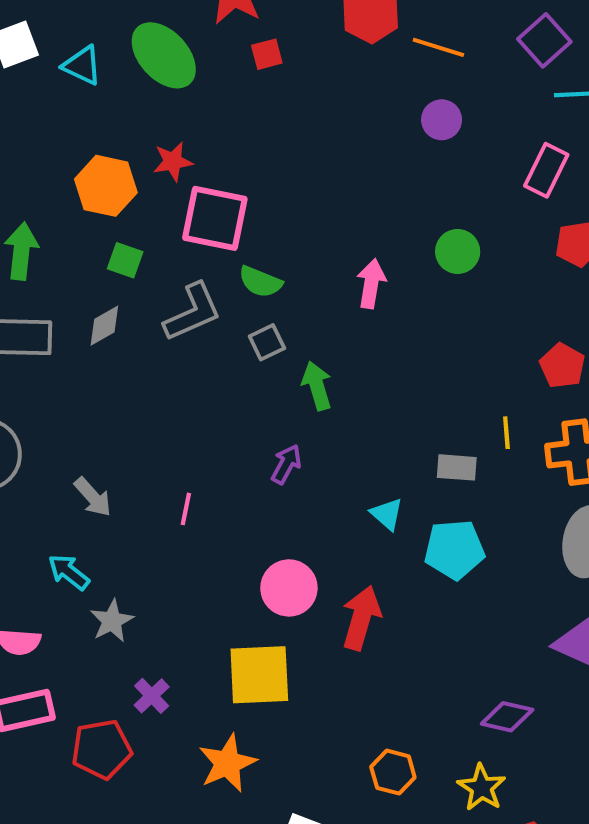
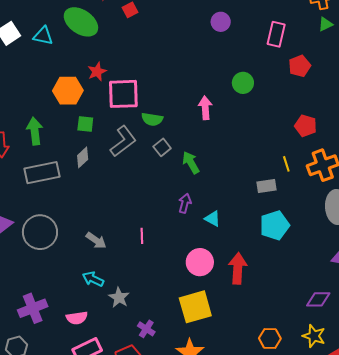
cyan triangle: (387, 514) -> (213, 219), moved

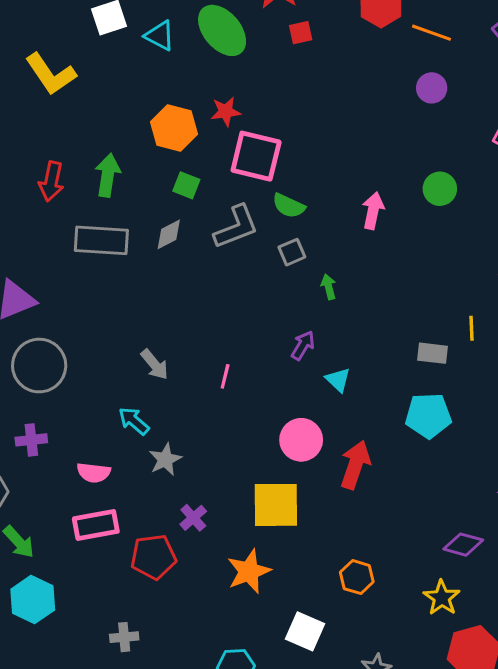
green arrow: (191, 163) -> (329, 287), size x0.7
gray circle: (40, 232) -> (39, 366), moved
purple cross: (33, 308) -> (31, 440), size x0.7
orange hexagon: (270, 338) -> (357, 577), moved

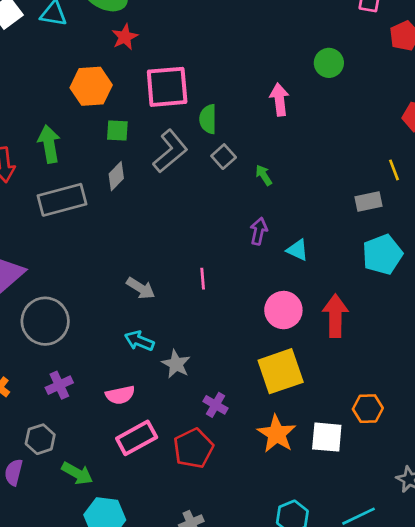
red star: (226, 111) -> (125, 37), moved
green semicircle: (289, 206) -> (208, 119), turned 84
white square: (305, 631) -> (327, 437), moved

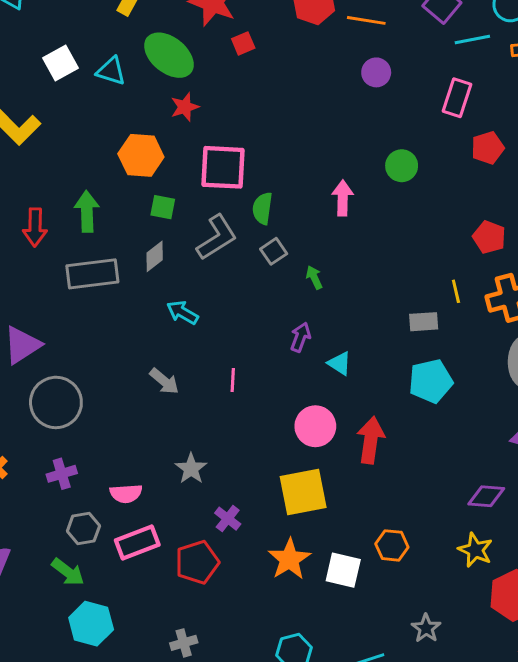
cyan arrow: (139, 341) -> (182, 312), moved
gray hexagon: (40, 439) -> (83, 529), moved

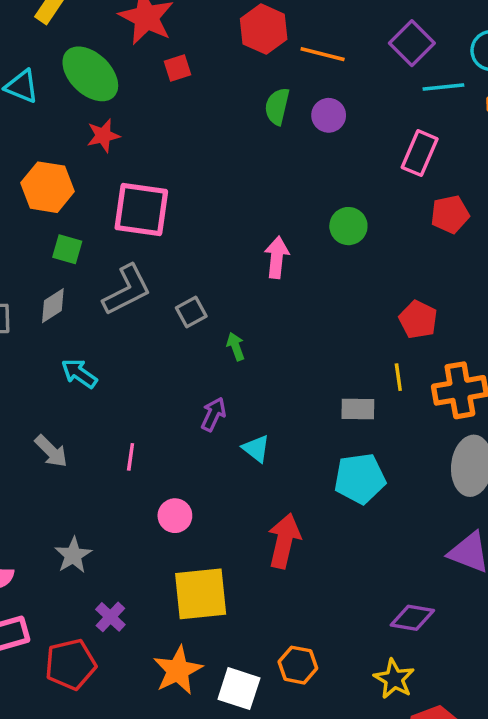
green semicircle: (262, 208) -> (277, 106), moved
red pentagon: (489, 237) -> (418, 320), moved
pink circle: (315, 426) -> (175, 516), moved, size x0.7

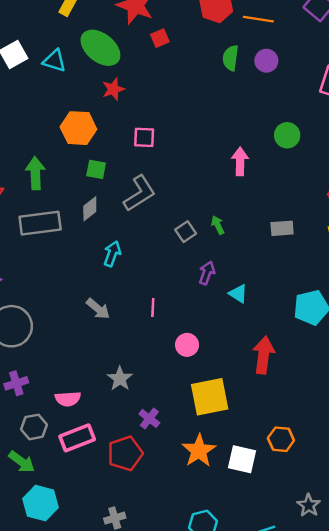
pink square: (141, 209) -> (144, 137), size x0.6
gray square: (191, 312) -> (186, 232), moved
cyan arrow: (79, 373) -> (112, 254), turned 80
gray rectangle: (358, 409) -> (282, 228), moved

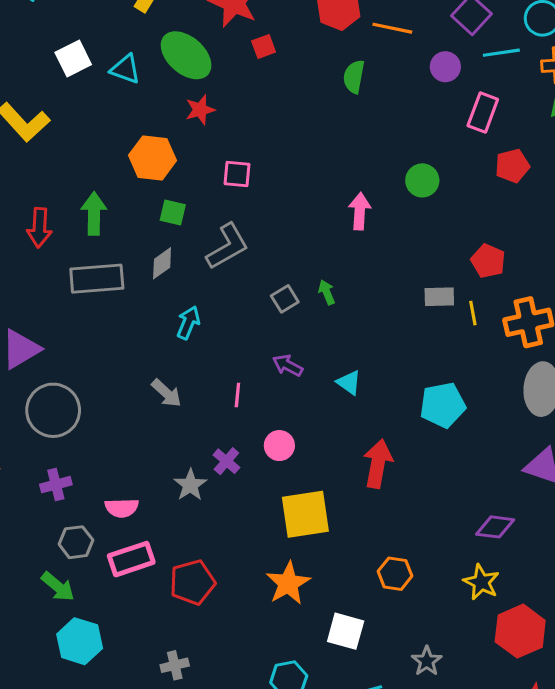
purple circle: (266, 61) -> (445, 67), moved
gray rectangle: (282, 228) -> (439, 297), moved
purple arrow: (207, 273) -> (288, 365), moved, turned -85
purple cross: (149, 418) -> (226, 461), moved
white square: (242, 459) -> (346, 631), moved

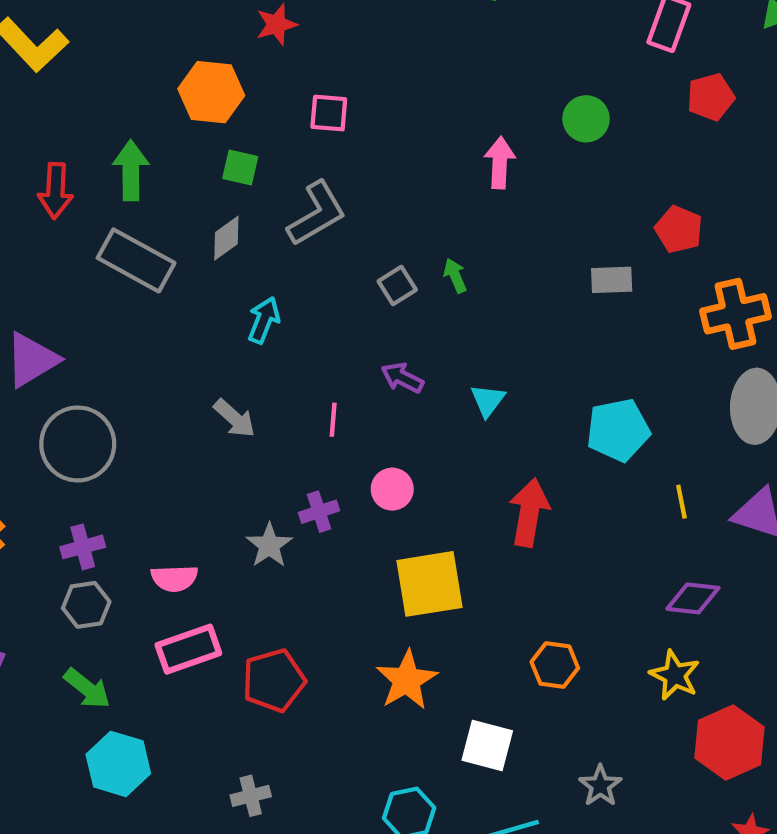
gray rectangle: (97, 279) -> (136, 260), turned 34
yellow line: (473, 313) -> (681, 502), moved
cyan triangle: (349, 382) -> (488, 400), turned 32
purple cross: (226, 461) -> (319, 512), turned 32
gray hexagon: (76, 542) -> (86, 605), moved

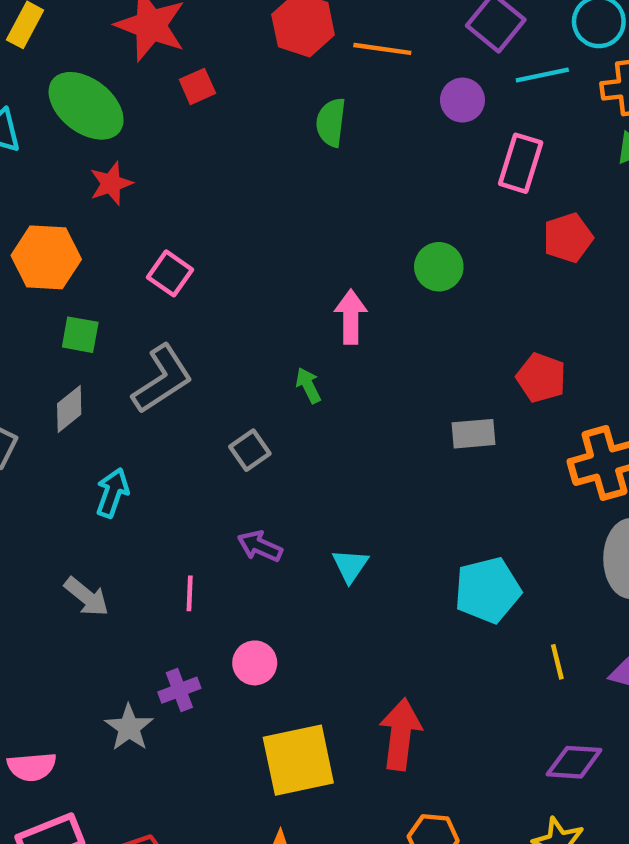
pink square: (329, 113) -> (170, 273), turned 33
green arrow: (455, 276) -> (308, 385), moved
red arrow: (529, 512) -> (401, 734), moved

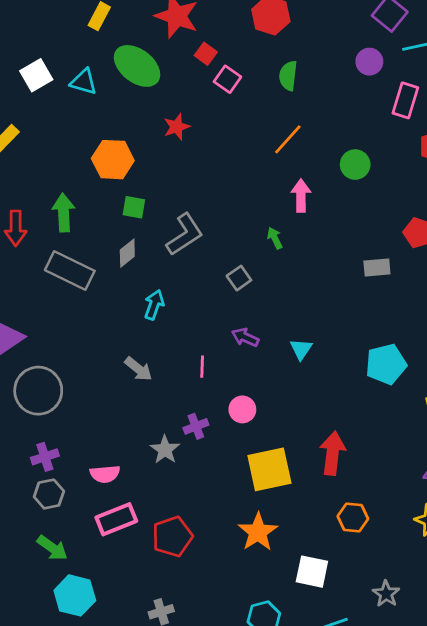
orange line: (382, 49) -> (288, 139), moved, turned -56
red square: (197, 86) -> (206, 54), turned -30
red star: (111, 183) -> (177, 127), moved
pink square: (170, 273) -> (227, 79), moved

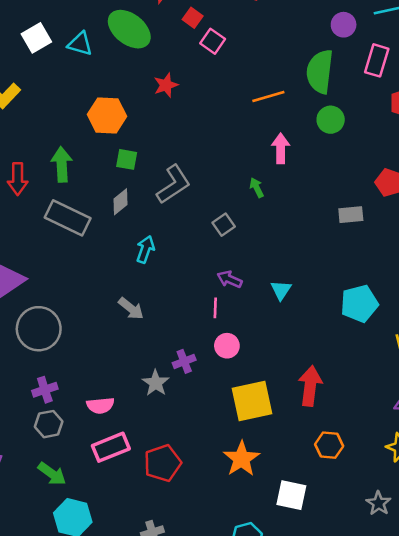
green semicircle: (288, 76) -> (320, 72), moved, size x1.6
orange line: (288, 139) -> (268, 97), turned 32
pink line: (202, 367) -> (215, 308), moved
gray star: (386, 594) -> (378, 503), moved

